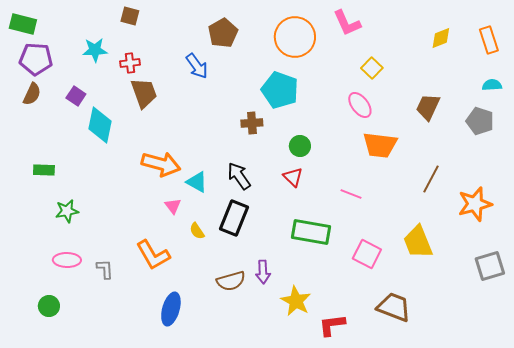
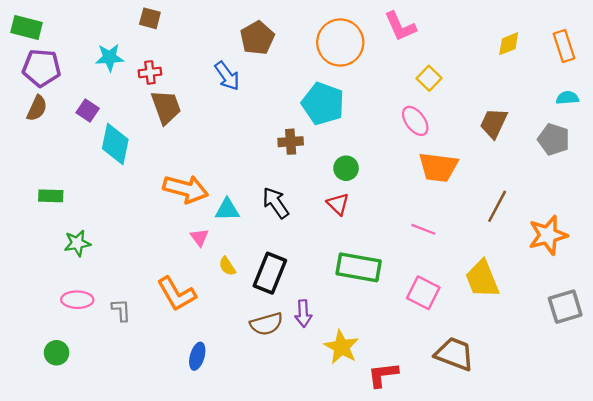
cyan triangle: (197, 182) -> (227, 210), turned -30
pink line: (351, 194) -> (423, 229), moved
black rectangle: (234, 218) -> (270, 273), moved
blue ellipse: (171, 309) -> (197, 356), size x0.7

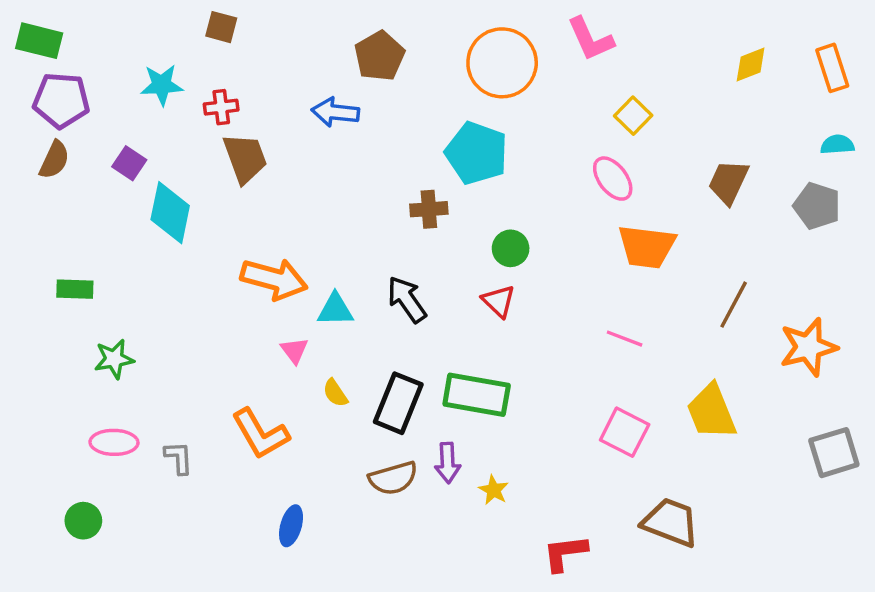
blue arrow: (227, 76) -> (335, 112), turned 132
green rectangle: (359, 267) -> (477, 395), moved
yellow star: (341, 347) -> (494, 490), moved, size x0.6

